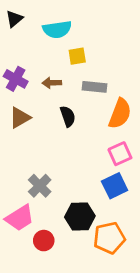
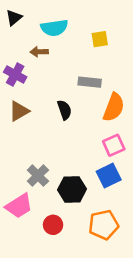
yellow square: (77, 56) -> (100, 39), moved
brown arrow: (52, 83) -> (39, 52), moved
black hexagon: (80, 216) -> (72, 189), moved
red circle: (44, 241) -> (53, 225), moved

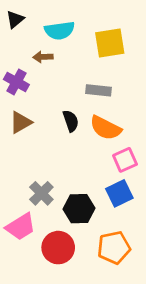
yellow square: (100, 39) -> (110, 43), size x1.6
orange semicircle: (114, 107) -> (105, 128), moved, turned 96
red circle: (53, 225) -> (58, 248), size x1.5

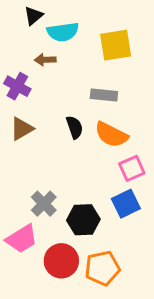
black triangle: (15, 19) -> (33, 16), moved
orange pentagon: (114, 248) -> (102, 268), moved

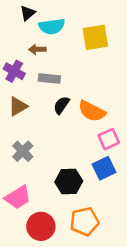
gray rectangle: (104, 95) -> (49, 78), moved
black semicircle: (75, 127) -> (62, 105), turned -126
gray cross: (44, 204) -> (23, 151), moved
red circle: (61, 261) -> (41, 226), moved

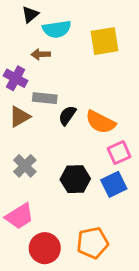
gray rectangle: (49, 78) -> (45, 98), moved
black hexagon: (69, 182) -> (75, 179), moved

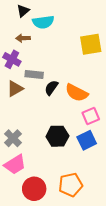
yellow square: (104, 41) -> (91, 44), moved
brown arrow: (41, 54) -> (23, 38), moved
gray cross: (25, 166) -> (13, 138), moved

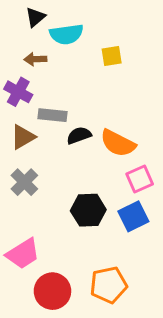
yellow square: (91, 44) -> (112, 56), moved, size x0.6
black semicircle: (51, 88) -> (79, 135), turned 35
gray cross: (13, 138) -> (24, 182), moved

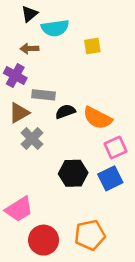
gray cross: (24, 182) -> (32, 139), moved

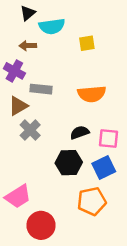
black semicircle: (65, 112) -> (80, 132), moved
orange semicircle: (98, 118) -> (92, 94), moved, turned -32
pink square: (116, 148) -> (109, 139), turned 30
orange pentagon: (90, 235) -> (92, 201), moved

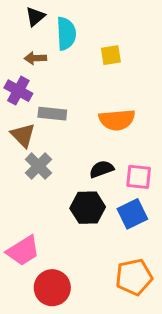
cyan semicircle: (52, 26) -> (66, 34), turned -85
brown triangle: (18, 106) -> (23, 135), turned -45
orange pentagon: (92, 201) -> (134, 277), moved

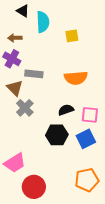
black triangle: (35, 17) -> (23, 11), turned -48
brown arrow: (35, 58) -> (15, 38), moved

